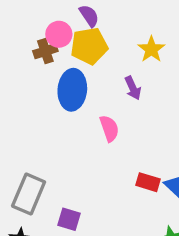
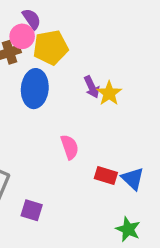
purple semicircle: (89, 16) -> (32, 19), moved
yellow star: (151, 49) -> (109, 93), moved
pink semicircle: (109, 128) -> (70, 147), moved

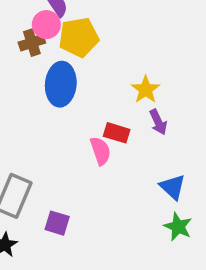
purple arrow: (92, 87) -> (158, 122), moved
red rectangle: (106, 175) -> (117, 133), moved
green star: (128, 229) -> (178, 227), moved

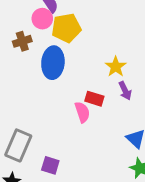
brown cross: (32, 43) -> (22, 41), moved

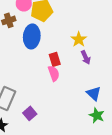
red rectangle: (94, 99) -> (55, 59), moved, turned 56
purple square: (50, 165) -> (30, 113), turned 32

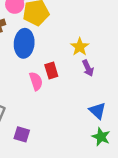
pink semicircle: (54, 73) -> (36, 81), moved
purple square: (30, 113) -> (22, 134), turned -32

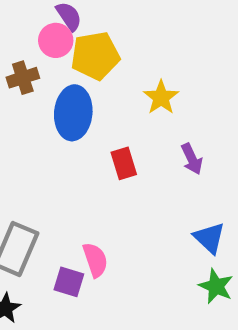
yellow star: (80, 47) -> (161, 97), moved
pink semicircle: (36, 81) -> (95, 260), moved

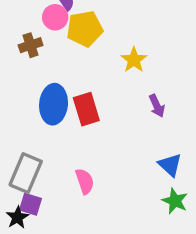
blue ellipse: (73, 113) -> (54, 104), moved
red rectangle: (124, 163) -> (86, 109), moved, size x1.4
purple square: (69, 282) -> (31, 204), moved

